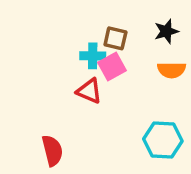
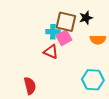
black star: (166, 31) -> (86, 18), moved
brown square: (115, 38) -> (66, 22), size x1.5

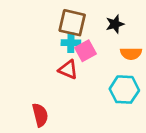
brown square: (66, 22) -> (72, 23), moved
cyan hexagon: (93, 80) -> (124, 90), moved

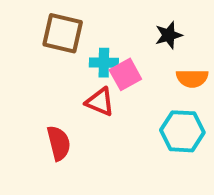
brown square: (72, 23) -> (63, 33), moved
red semicircle: (40, 115) -> (59, 143), moved

